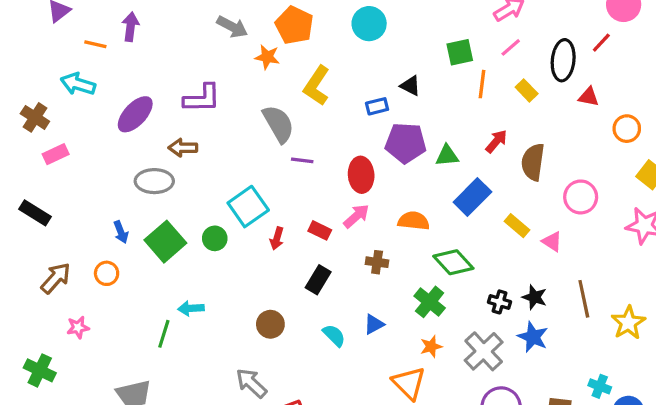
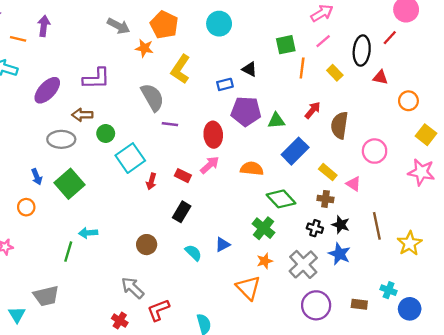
green circle: (215, 238) -> (106, 133), moved
brown cross: (377, 262) -> (325, 199), moved

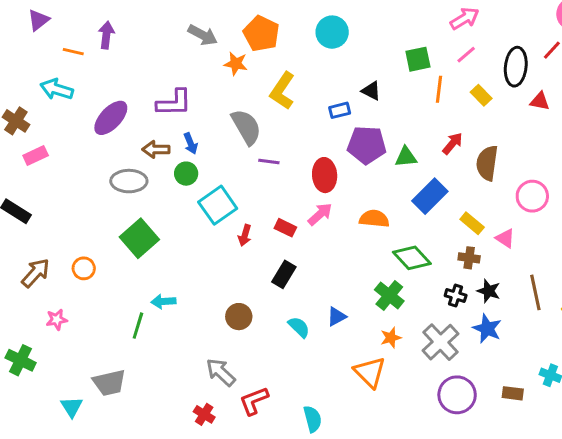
blue arrow: (37, 177) -> (191, 143), moved

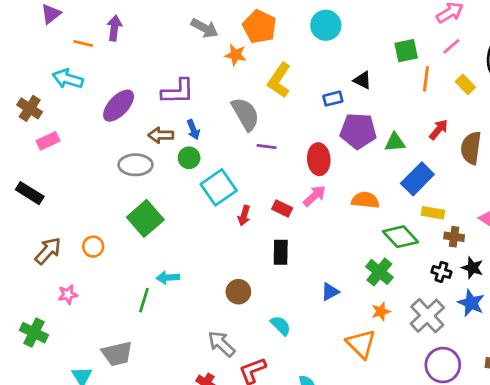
yellow rectangle: (472, 223) -> (433, 213), moved, turned -30
black rectangle: (284, 274) -> (281, 252), turned -30
cyan semicircle: (299, 327) -> (281, 326), moved

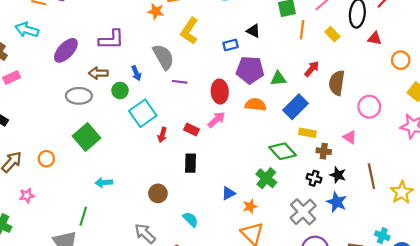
blue arrow: (193, 130) -> (136, 73), moved
orange semicircle: (365, 200) -> (255, 105), moved
green line: (144, 300) -> (83, 216), moved
orange star: (381, 311) -> (250, 206), moved

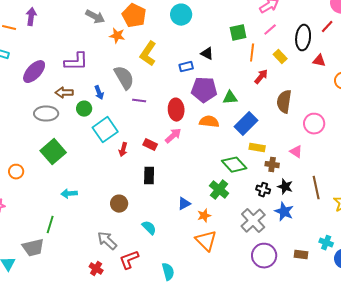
red arrow: (312, 69) -> (261, 77), moved

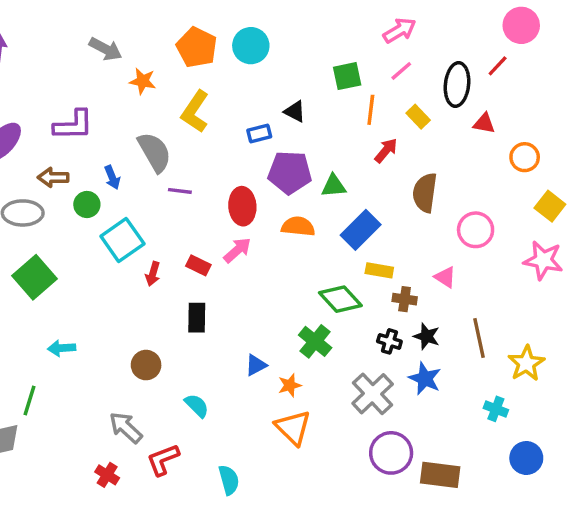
orange pentagon: (134, 16) -> (197, 47), moved
cyan cross: (326, 243) -> (496, 409), moved
brown rectangle: (301, 255) -> (440, 475), moved, size x1.6

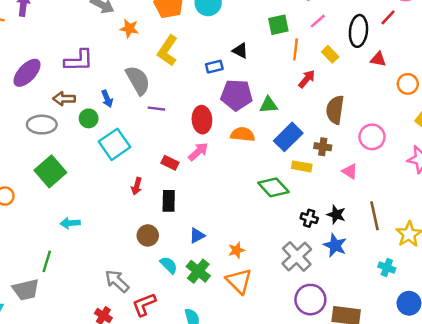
red arrow: (153, 274) -> (137, 186), moved
brown cross: (405, 299) -> (323, 147), moved
green cross: (315, 341) -> (198, 271), moved
brown circle: (146, 365) -> (148, 235), moved
blue triangle: (256, 365) -> (197, 235), moved

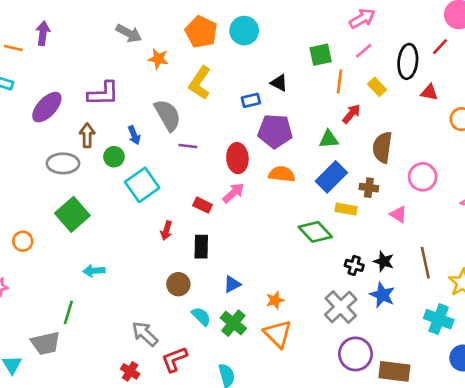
brown arrow: (64, 99) -> (87, 135), turned 90
green triangle: (269, 105) -> (329, 139), moved
cyan cross: (387, 268) -> (439, 319), size x1.5

